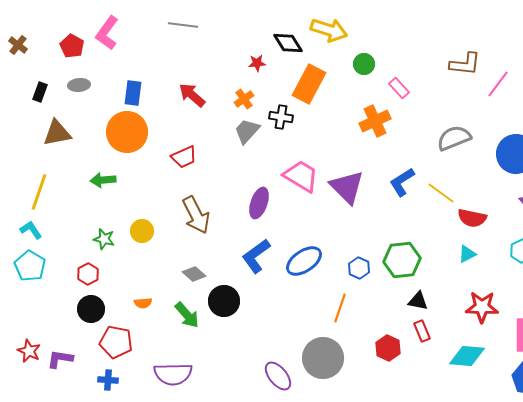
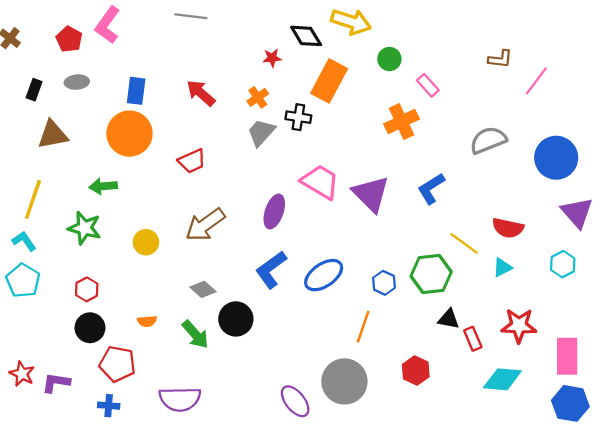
brown L-shape: (465, 64) -> (500, 59), size x0.7
yellow line: (441, 193) -> (464, 243), moved
brown arrow: (196, 215) -> (205, 225), turned 81
green star: (104, 239) -> (85, 228), moved, size x1.4
red rectangle: (422, 331) -> (473, 339), moved

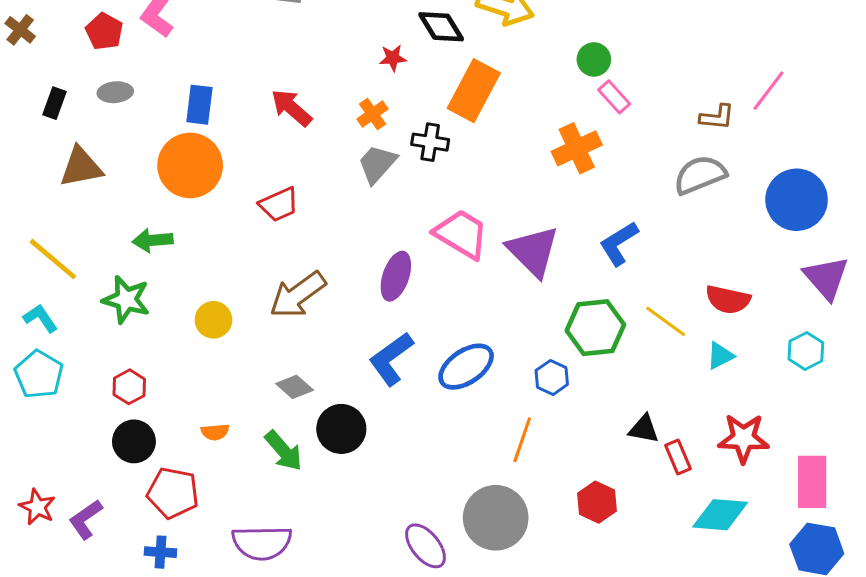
green circle: (389, 59) -> (594, 59), moved
brown L-shape: (500, 59) -> (717, 117), moved
yellow line: (33, 199) -> (53, 259), turned -69
green hexagon: (431, 274) -> (595, 328), moved
purple L-shape: (56, 383) -> (86, 519), turned -44

